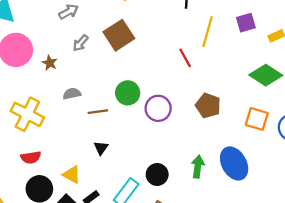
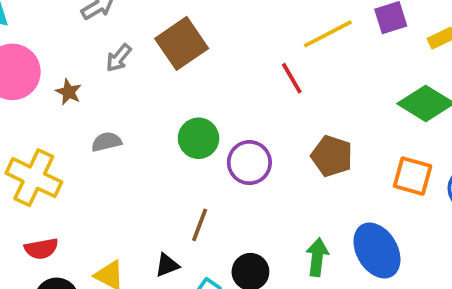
yellow line: (208, 32) -> (328, 34), turned 48
brown line: (98, 112) -> (200, 225), moved, turned -60
black triangle: (101, 148) -> (167, 265), moved, turned 35

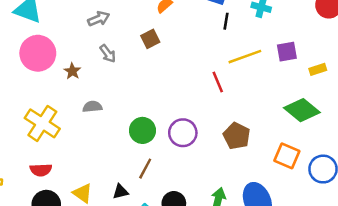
brown square: (182, 43) -> (150, 39), moved, size x0.6
gray arrow: (119, 58) -> (108, 54), turned -84
green circle: (198, 138) -> (142, 130), moved

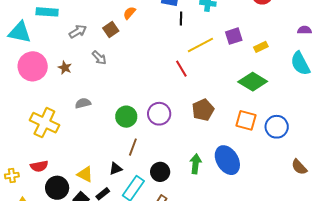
brown square: (150, 39) -> (111, 30), moved
gray arrow: (108, 54) -> (99, 58), moved
brown star: (72, 71) -> (65, 68), moved
brown pentagon: (237, 136) -> (203, 110), turned 30
red semicircle: (41, 170) -> (39, 166), moved

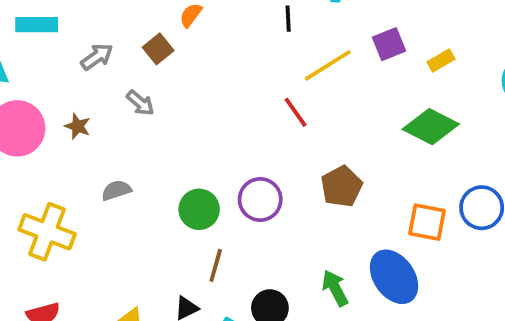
orange square: (246, 120) -> (427, 222), moved
green arrow: (196, 164) -> (335, 288), turned -30

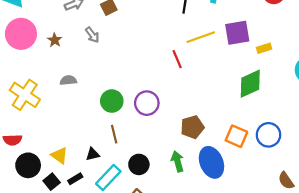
purple square: (389, 44) -> (237, 33), size x1.4
green diamond: (431, 127) -> (250, 84), turned -64
brown pentagon: (342, 186) -> (192, 127), moved
brown line: (216, 265) -> (114, 134), turned -42

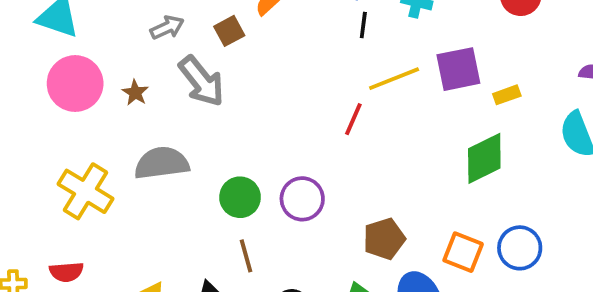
gray arrow: (92, 35) -> (202, 81), size x1.8
red line: (177, 59) -> (353, 119), turned 48
gray semicircle: (68, 80) -> (162, 163), size x1.8

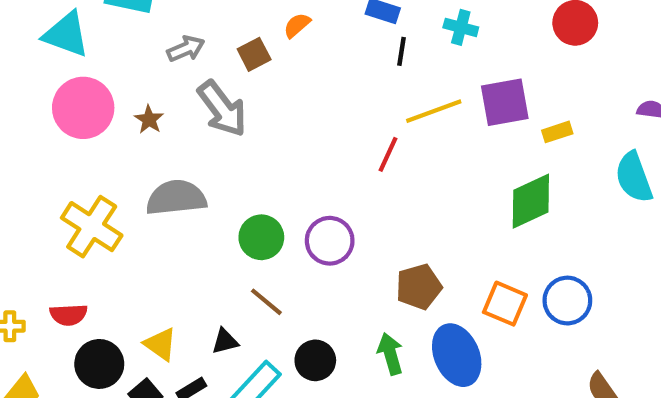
brown line: (246, 256) -> (266, 302), turned -36

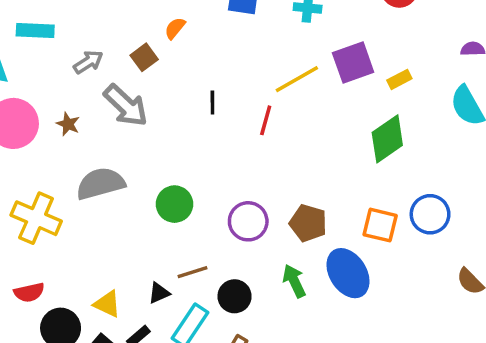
black line: (402, 51) -> (212, 102), moved
purple circle: (330, 241) -> (248, 221), moved
brown pentagon: (419, 287) -> (308, 223), turned -30
brown line: (266, 302) -> (192, 272), moved, turned -48

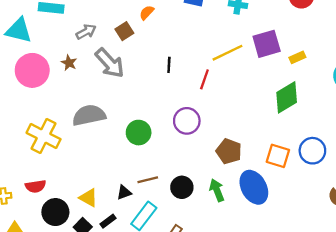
brown star: (68, 124) -> (69, 63), moved
purple circle: (248, 221) -> (187, 121), moved
black circle: (235, 296) -> (182, 187), moved

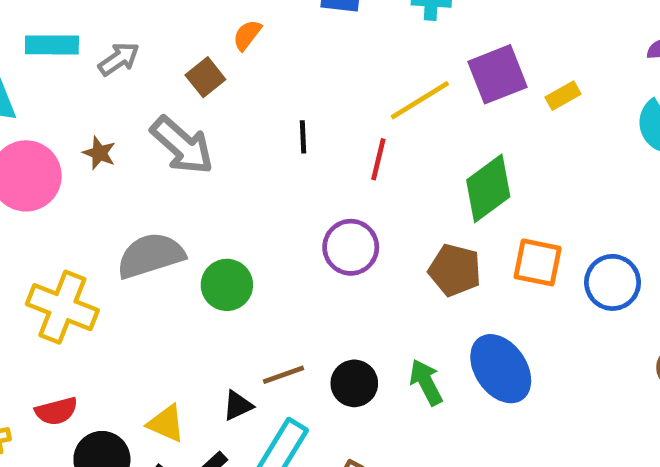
gray arrow: (86, 32) -> (119, 59), moved
green diamond: (287, 97) -> (488, 188), moved
green circle: (139, 133) -> (227, 285), moved
brown pentagon: (229, 151) -> (455, 270), moved
orange square: (278, 156) -> (538, 262), moved

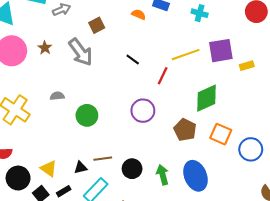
orange semicircle: (247, 35) -> (139, 14), moved, turned 64
black line: (303, 137) -> (133, 59), turned -64
gray semicircle: (151, 256) -> (57, 96), size x0.5

